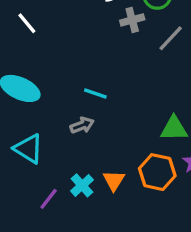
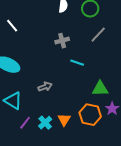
gray cross: (132, 20) -> (62, 41), moved
cyan line: (95, 93) -> (77, 63), moved
purple line: (49, 199) -> (25, 123), moved

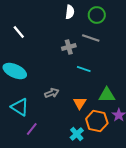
gray line: (98, 35) -> (91, 38), moved, turned 66
orange triangle: (64, 120) -> (80, 103), moved
cyan cross: (45, 123) -> (77, 134), moved

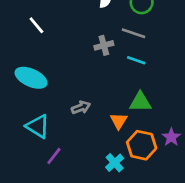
cyan line: (84, 69) -> (136, 60), moved
green triangle: (107, 95) -> (140, 102), moved

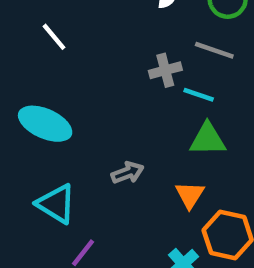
cyan line: (136, 60) -> (199, 95), moved
green triangle: (140, 102) -> (208, 139), moved

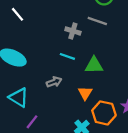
gray cross: (165, 70) -> (73, 31), turned 32
cyan line: (199, 95) -> (67, 56), moved

